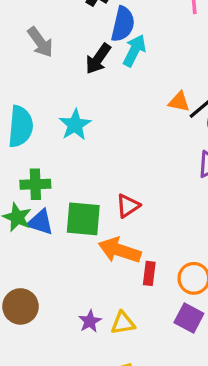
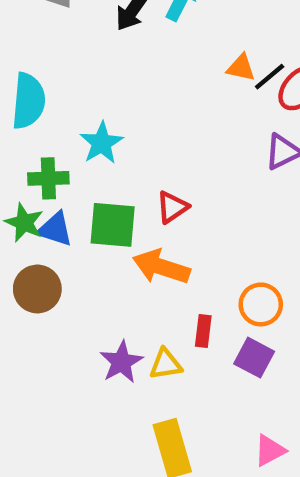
cyan star: (75, 125) -> (101, 143), moved
red rectangle: (149, 273) -> (203, 331), moved
brown circle: (20, 306) -> (37, 289), moved
purple star: (90, 321) -> (121, 362), size x1.4

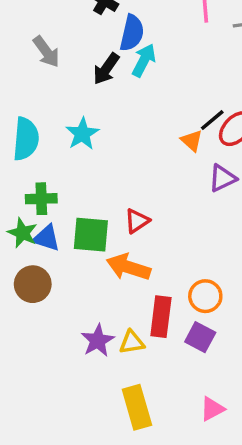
orange triangle: (241, 68) -> (192, 141), moved, turned 30
cyan star: (101, 143) -> (82, 134), moved
red rectangle: (203, 331) -> (161, 317), size x1.6

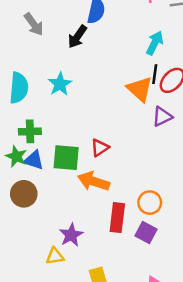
cyan arrow: (144, 60) -> (155, 43), moved
black line: (212, 120) -> (155, 74), turned -42
orange triangle: (192, 141) -> (140, 89), size x1.6
yellow triangle: (132, 342) -> (55, 256), moved

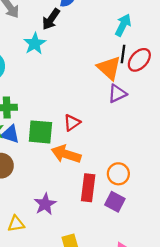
cyan star: (60, 84) -> (35, 44), moved
purple triangle: (162, 117) -> (117, 94), moved
yellow triangle: (55, 256) -> (16, 224), moved

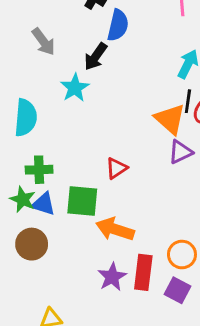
red triangle: (72, 123) -> (116, 168), moved
purple star: (45, 204) -> (112, 277), moved

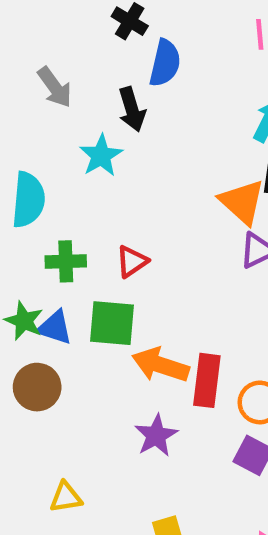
black arrow: (96, 57) -> (132, 109), turned -52
red triangle: (116, 168) -> (132, 261), moved
green cross: (39, 170) -> (66, 261), moved
red rectangle: (143, 272) -> (207, 380), moved

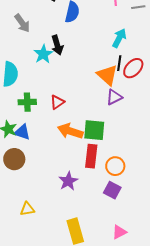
black arrow: (132, 109) -> (57, 45), moved
green square: (112, 323) -> (94, 130), moved
orange arrow: (161, 365) -> (70, 131), moved

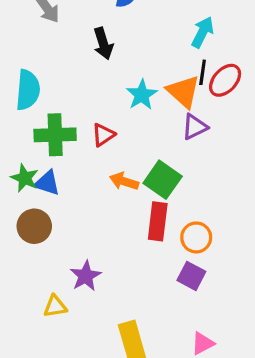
cyan star: (43, 54) -> (142, 95), moved
green cross: (27, 102) -> (55, 135), size x1.4
green square: (94, 130) -> (163, 180), turned 30
orange arrow: (70, 131) -> (124, 181), size x0.7
purple star: (68, 181) -> (86, 276), moved

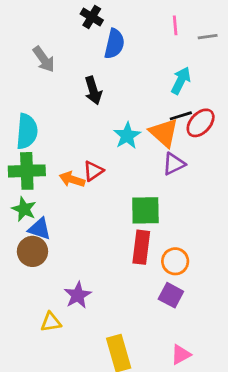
black line: (203, 72) -> (181, 116), turned 65
green cross: (55, 135) -> (27, 171), moved
green square: (163, 180) -> (145, 210), turned -36
orange arrow: (124, 181) -> (72, 179), moved
blue triangle: (47, 183) -> (40, 229), moved

